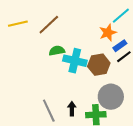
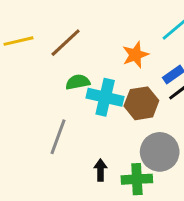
orange star: (108, 33) -> (135, 55), moved
gray line: (49, 111) -> (58, 137), moved, turned 45

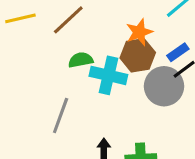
brown hexagon: (141, 103) -> (138, 55), moved
gray circle: (160, 152) -> (164, 86), moved

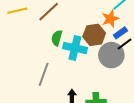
orange star: (139, 32) -> (110, 19), moved
green semicircle: (81, 60) -> (57, 38), turned -63

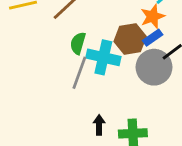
blue rectangle: (120, 33) -> (153, 38), moved
gray line: (44, 74) -> (79, 73), moved

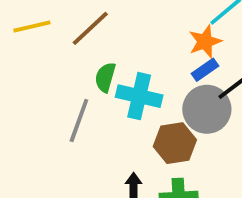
brown hexagon: (130, 39) -> (175, 143), moved
gray line: (79, 73) -> (79, 121), moved

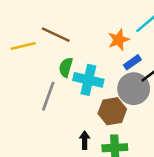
yellow line: (32, 26) -> (23, 46), moved
brown line: (90, 28) -> (56, 35), turned 68
orange star: (205, 42) -> (119, 40), moved

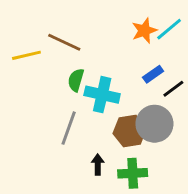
orange star: (119, 40) -> (144, 31), moved
gray circle: (134, 89) -> (154, 124), moved
gray line: (48, 96) -> (69, 128), moved

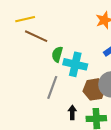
brown line: (64, 42) -> (36, 36), moved
yellow line: (26, 55) -> (25, 19), moved

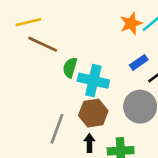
gray line: (52, 87) -> (57, 129), moved
brown hexagon: (94, 89) -> (93, 113), moved

